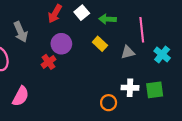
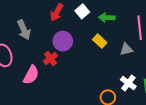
white cross: (130, 88) -> (128, 83), turned 35
pink semicircle: (21, 96) -> (31, 75), moved

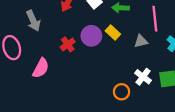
purple circle: (63, 41) -> (91, 36), moved
red cross: (51, 58) -> (68, 44), moved

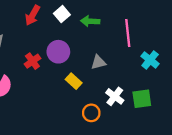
yellow rectangle: (113, 33) -> (74, 81), moved
gray triangle: (141, 41) -> (98, 62), moved

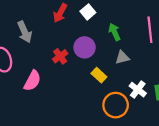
green arrow: (90, 21) -> (114, 32), moved, turned 63
orange circle: (91, 113) -> (116, 105), size x1.5

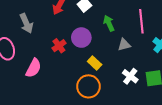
gray triangle: (122, 57) -> (124, 45), moved
orange circle: (116, 105) -> (88, 86), moved

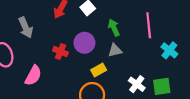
gray triangle: (124, 45) -> (115, 50), moved
red cross: (59, 46) -> (60, 52), turned -32
yellow rectangle: (95, 63) -> (99, 70), turned -72

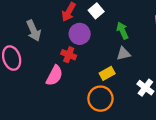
purple circle: (84, 43) -> (80, 34), moved
pink semicircle: (33, 75) -> (54, 76), moved

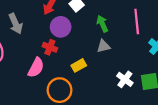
yellow rectangle: (107, 73) -> (79, 65), moved
orange circle: (100, 99) -> (60, 90), moved

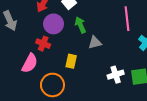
green arrow: (102, 24) -> (80, 25), moved
yellow rectangle: (79, 65) -> (71, 61), turned -48
white cross: (125, 79) -> (116, 75), turned 35

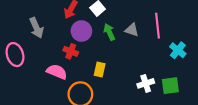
gray triangle: (95, 43) -> (132, 30), moved, turned 32
pink semicircle: (30, 63) -> (57, 72), turned -96

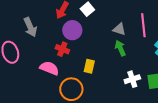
green arrow: (109, 32) -> (120, 48), moved

